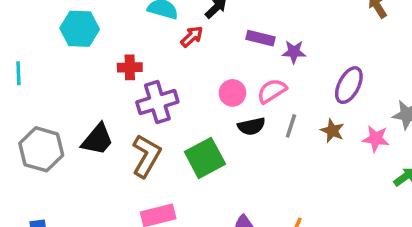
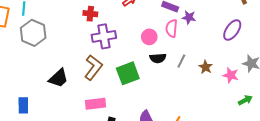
purple ellipse: (349, 85) -> (232, 30), moved
pink semicircle: (272, 91) -> (172, 28), moved, turned -60
black trapezoid: (97, 140) -> (58, 78), moved
gray hexagon: (41, 149) -> (33, 33), moved

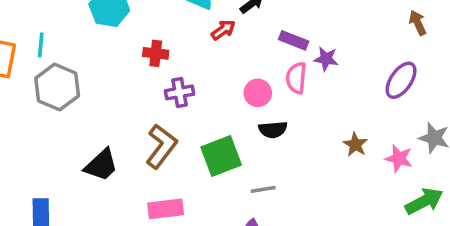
purple cross: (104, 36) -> (179, 92), size x0.7
gray line: (181, 61) -> (263, 189), moved, turned 56
green arrow: (245, 100) -> (424, 201), size x1.5

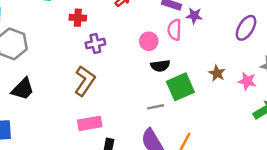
green square: (221, 156) -> (180, 87), moved
black trapezoid: (101, 165) -> (23, 89), moved

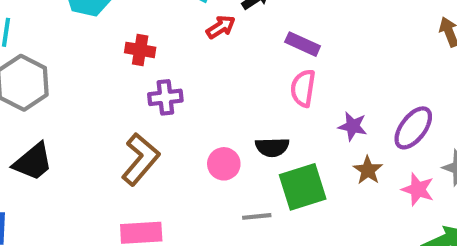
purple star: (194, 16) -> (353, 126), moved
purple ellipse: (246, 28) -> (413, 128), moved
pink circle: (149, 41) -> (224, 164), moved

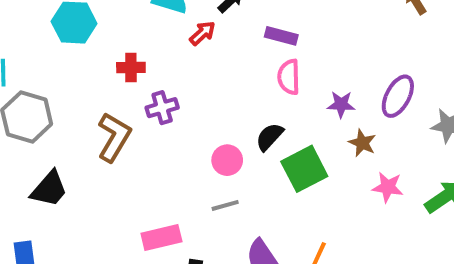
black semicircle: (272, 147) -> (270, 137), turned 144
brown L-shape: (140, 159) -> (114, 137), moved
pink star: (418, 189) -> (388, 187), moved
gray line: (257, 216) -> (225, 205), moved

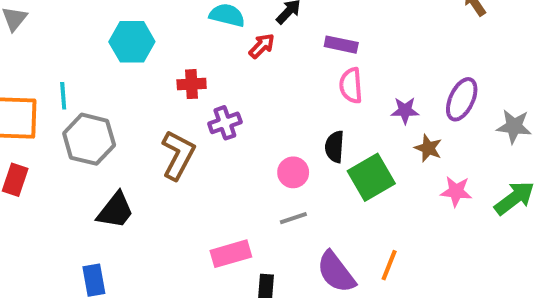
black semicircle: (270, 137) -> (335, 147), turned -36

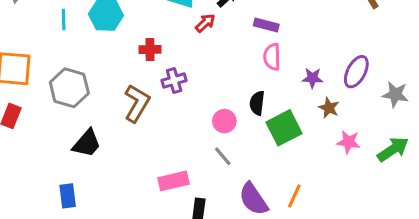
cyan line: (63, 96) -> (64, 19), moved
gray line: (293, 218) -> (223, 156), turned 65

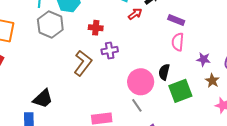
gray hexagon: (69, 88) -> (50, 24), moved
pink circle: (224, 121) -> (141, 82), size x1.6
black trapezoid: (87, 143) -> (43, 99), moved

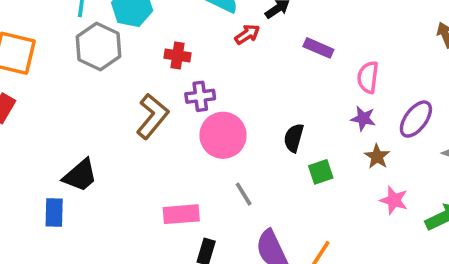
pink semicircle: (178, 42) -> (368, 77), moved
pink circle: (141, 82) -> (223, 135), moved
green square: (180, 91) -> (321, 172), size x0.6

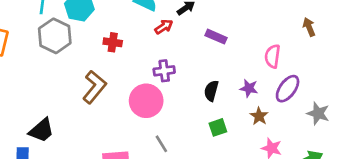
pink semicircle: (368, 77) -> (272, 56), moved
purple cross: (200, 96) -> (164, 71), moved
black semicircle: (294, 138) -> (211, 91), moved

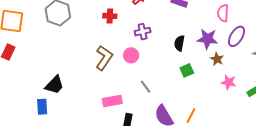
red cross: (113, 42) -> (110, 16), moved
brown L-shape: (94, 87) -> (104, 58), moved
purple star: (249, 88) -> (207, 39), size x1.5
pink circle: (146, 101) -> (131, 55), size x0.6

